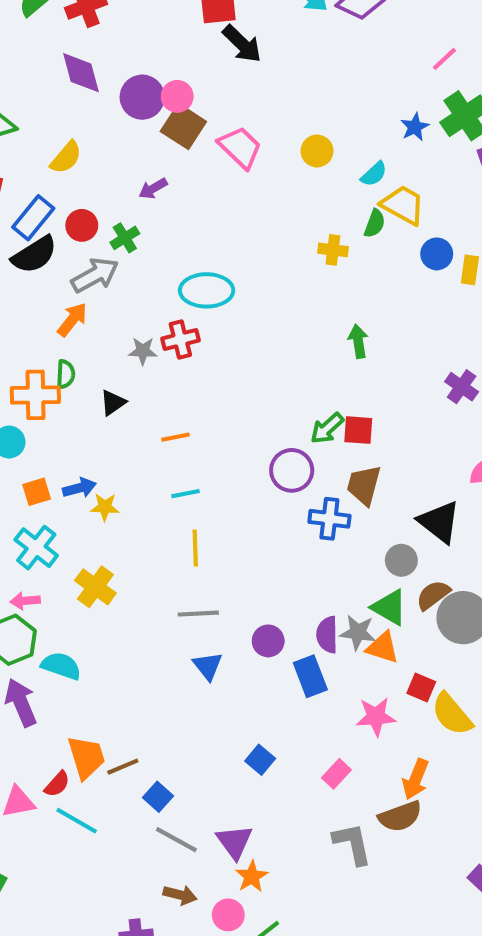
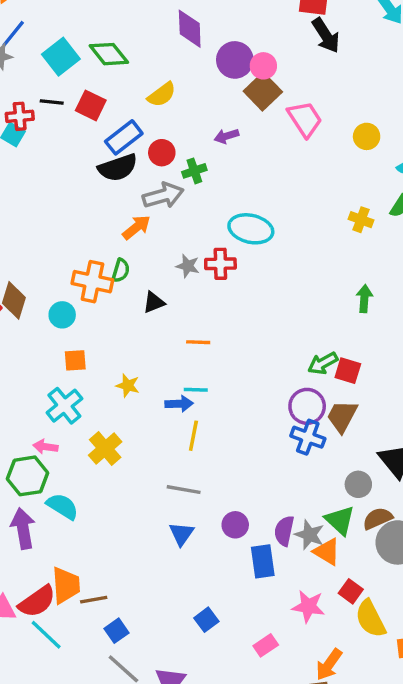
purple circle: (292, 470) -> (307, 406), moved
blue arrow: (79, 488) -> (179, 404), moved
red semicircle: (57, 784) -> (37, 601), size x1.6

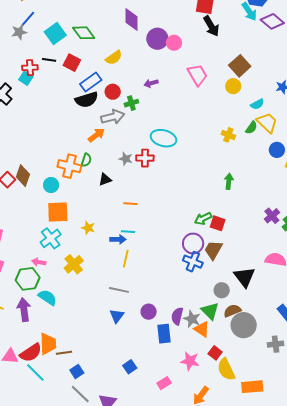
brown square: (263, 91) -> (240, 66), moved
orange square: (75, 360) -> (58, 212), size x1.6

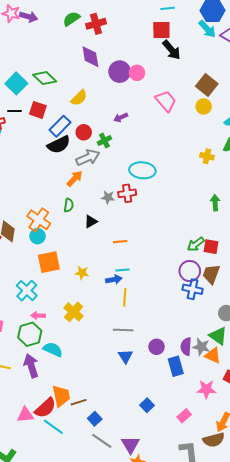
orange cross: (69, 166) -> (39, 220), moved, turned 30
cyan cross: (51, 238) -> (27, 291), moved

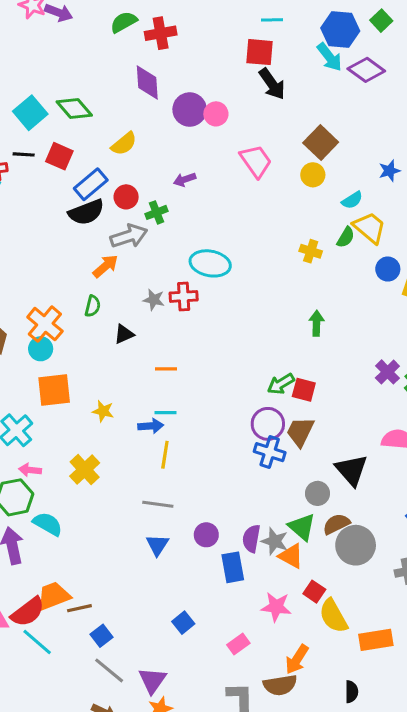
orange trapezoid: (61, 396) -> (53, 596), turned -105

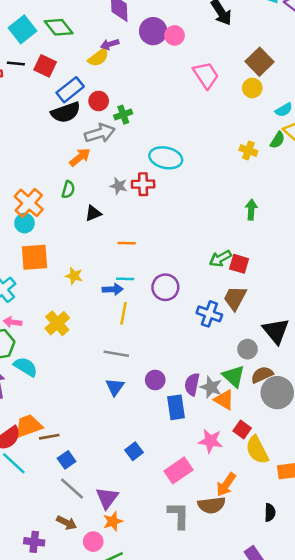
purple arrow: (185, 179) -> (110, 44), moved
purple circle: (268, 424) -> (165, 287), moved
pink rectangle: (238, 644) -> (179, 470), size x1.5

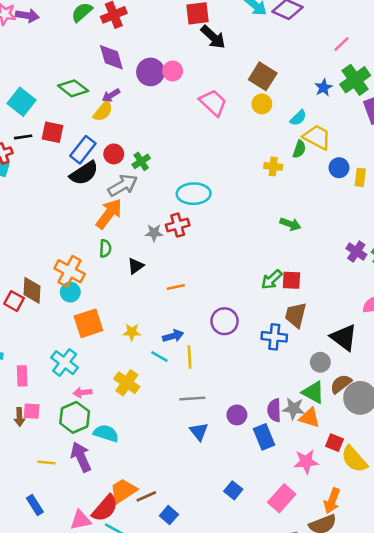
green diamond: (59, 27) -> (73, 88), moved
orange arrow: (80, 157) -> (109, 214), size x1.4
green arrow: (251, 210) -> (290, 224), turned 120
cyan line: (125, 279) -> (159, 357), moved, turned 42

